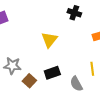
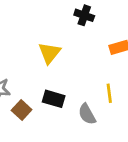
black rectangle: (52, 73) -> (54, 99), turned 35

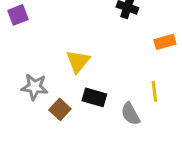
yellow triangle: (49, 53) -> (78, 61), moved

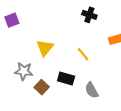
yellow triangle: (78, 61) -> (45, 48), moved
yellow line: (154, 91) -> (83, 54), moved, turned -32

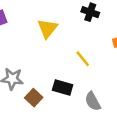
yellow triangle: (45, 48) -> (48, 28), moved

